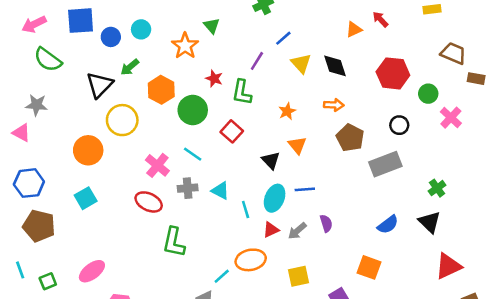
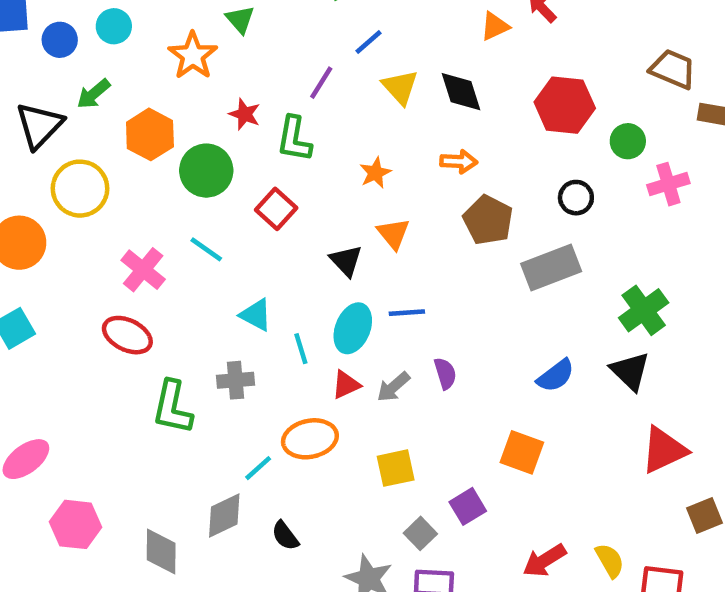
pink cross: (451, 118) -> (668, 184), turned 30
gray cross: (188, 188) -> (236, 380), moved
green cross: (437, 188) -> (644, 310), size x1.5

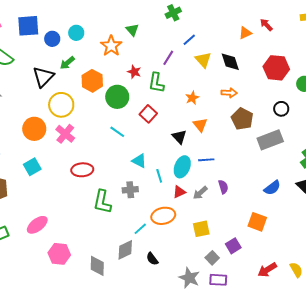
pink cross: (143, 270) -> (65, 134), moved
red ellipse: (127, 335) -> (82, 170), turned -30

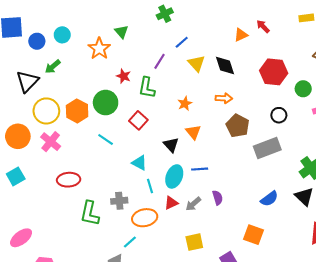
orange hexagon: (92, 81) -> (77, 111), moved
cyan triangle: (139, 161) -> (139, 163), moved
orange ellipse: (163, 216) -> (145, 218), moved

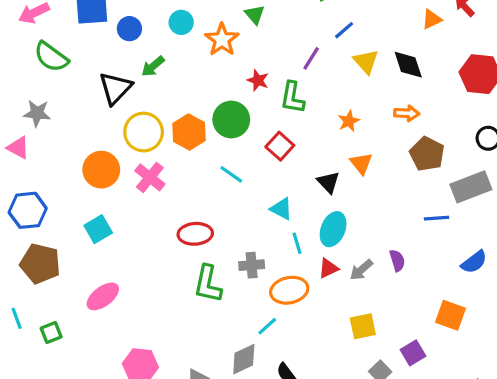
cyan circle: (62, 35) -> (181, 22), moved
blue line: (200, 169) -> (436, 218), moved
red ellipse: (69, 180) -> (195, 234), moved
pink ellipse: (21, 238) -> (103, 296), moved

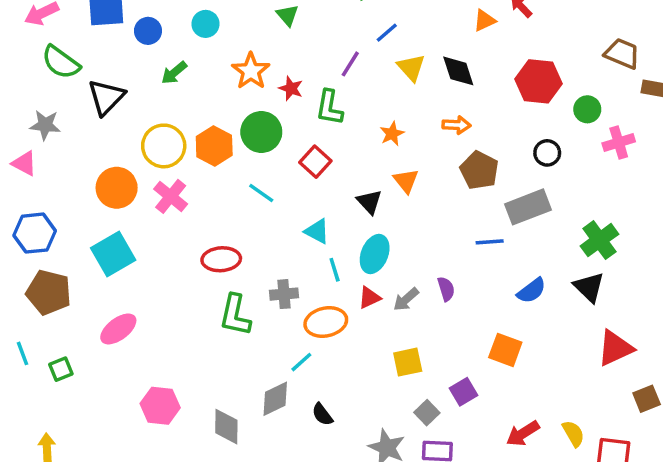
orange star: (222, 40) -> (251, 71), moved
black triangle: (115, 88) -> (106, 97), moved
cyan square: (98, 229) -> (113, 254), size x1.4

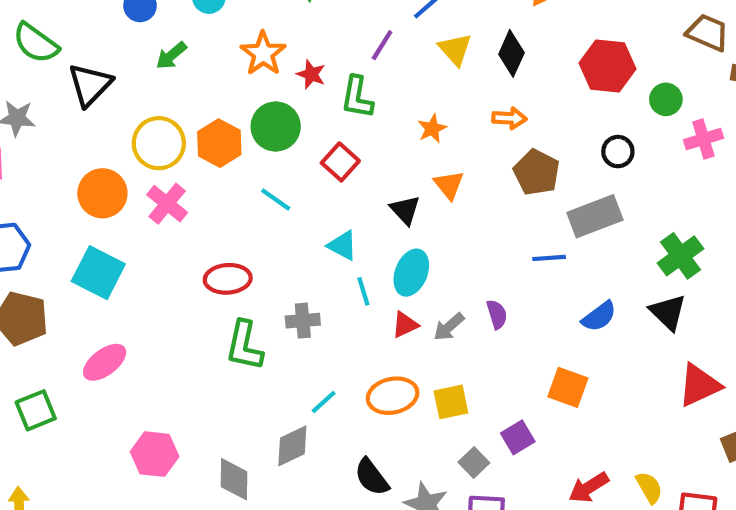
black diamond: (458, 71) -> (511, 53), turned 42
cyan square: (113, 254) -> (98, 273), turned -33
orange ellipse: (326, 322) -> (393, 396), moved
green square: (61, 369) -> (36, 410), size x1.4
black semicircle: (322, 414) -> (372, 477), moved, size x1.4

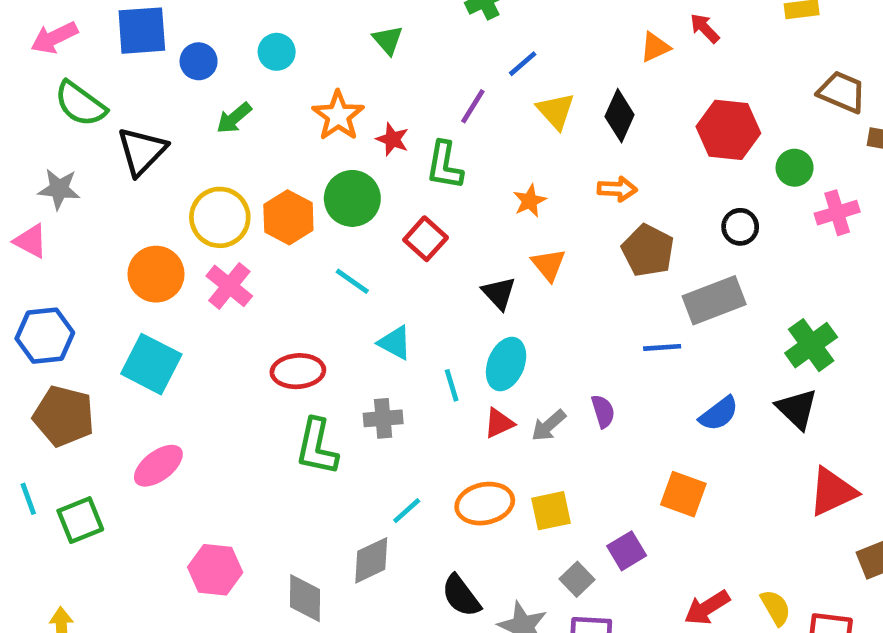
cyan triangle: (342, 245) -> (395, 343), moved

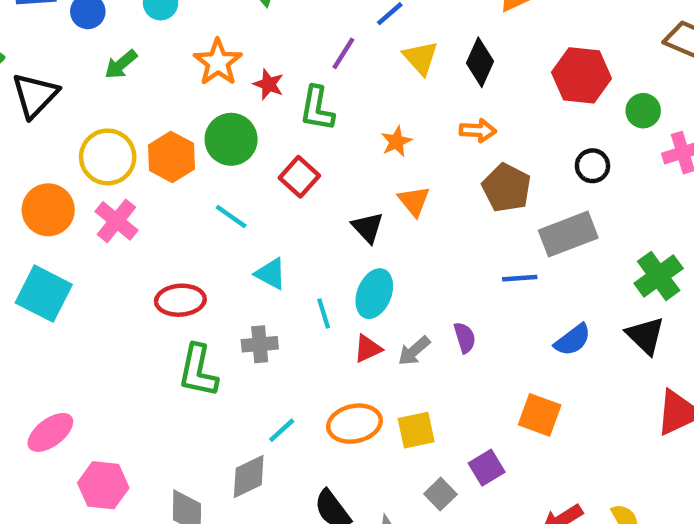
pink ellipse: (158, 466) -> (50, 432), moved

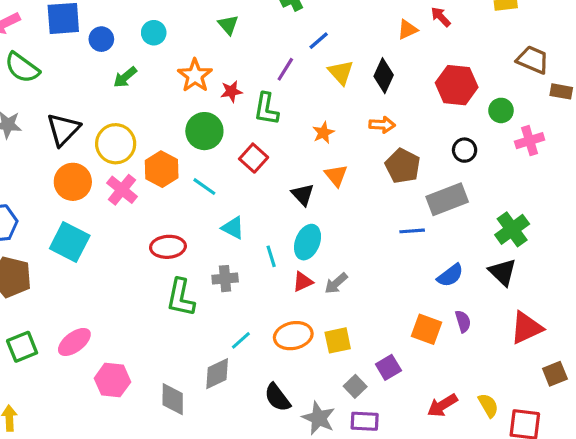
red star: (269, 84) -> (231, 91), turned -30
black triangle: (35, 95) -> (63, 129), moved
orange hexagon: (172, 157) -> (162, 169), moved
purple semicircle: (465, 338) -> (463, 321), moved

